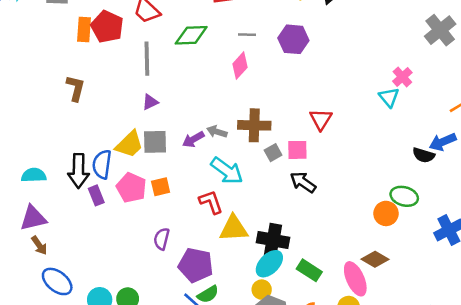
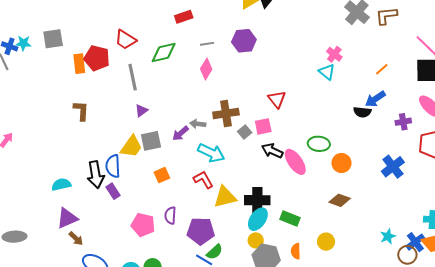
pink pentagon: (131, 188) -> (143, 225), moved
green ellipse: (404, 196) -> (319, 144), moved
pink ellipse: (355, 279) -> (295, 162), moved

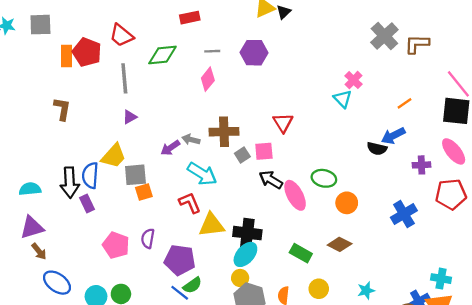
gray square: (151, 141) -> (135, 175), moved
green rectangle: (290, 219) -> (301, 253), moved
cyan star: (388, 236) -> (366, 291), moved

